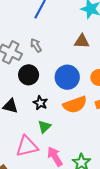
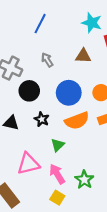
gray arrow: (36, 45) -> (47, 60), moved
green triangle: (44, 127) -> (58, 145), moved

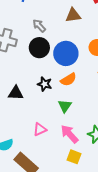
black circle: (29, 91) -> (39, 48), moved
orange semicircle: (77, 121) -> (68, 80), moved, size x0.7
pink triangle: (28, 164) -> (40, 129), size x0.6

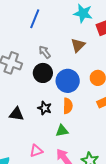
brown triangle: (73, 15) -> (78, 45), turned -42
orange semicircle: (68, 80) -> (68, 106), turned -63
green triangle: (65, 106) -> (62, 131), turned 40

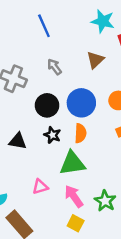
blue line: (35, 19) -> (44, 26), turned -48
black circle: (43, 73) -> (47, 105), moved
green triangle: (62, 131) -> (72, 163), size x1.6

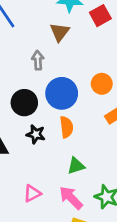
brown triangle: (95, 60) -> (60, 32), moved
gray arrow: (55, 67) -> (38, 60), moved, turned 42
green triangle: (72, 163) -> (76, 166), moved, size x0.6

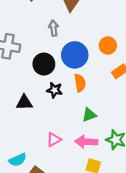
pink arrow: (71, 198) -> (86, 142), turned -40

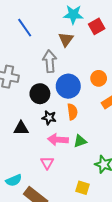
gray arrow: (54, 28) -> (50, 61), size x1.5
pink triangle: (54, 140) -> (47, 163), turned -32
pink arrow: (86, 142) -> (58, 140), moved

